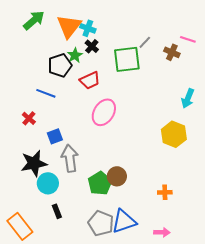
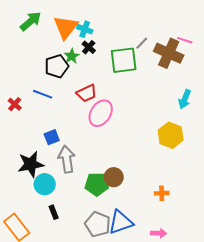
brown cross: (172, 52) -> (169, 53), size x1.8
red trapezoid: (90, 80) -> (87, 93), moved
red cross: (29, 118) -> (15, 104), moved
green pentagon: (100, 183) -> (97, 184), turned 30

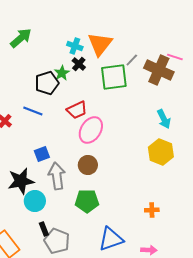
orange triangle: (66, 27) -> (100, 44), moved
cyan arrow: (185, 99) -> (164, 119), moved, turned -48
brown circle: (114, 177) -> (88, 165), moved
gray pentagon: (98, 224) -> (57, 241), moved

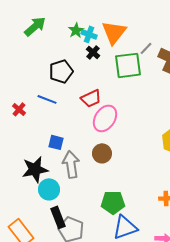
green star: (62, 73) -> (76, 30), moved
blue square: (42, 154) -> (56, 142), turned 35
green pentagon: (87, 201) -> (113, 202), moved
black rectangle: (44, 229) -> (58, 217), size x1.5

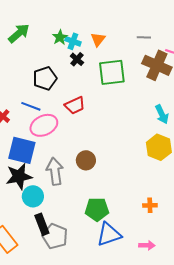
orange triangle: (114, 32) -> (98, 39), size x0.6
gray line: (146, 48) -> (144, 37), moved, turned 48
pink ellipse: (105, 118) -> (44, 125), moved, turned 32
blue square: (56, 142) -> (22, 150), moved, size x1.8

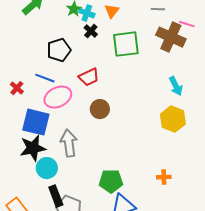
brown circle: (86, 160) -> (100, 109), moved

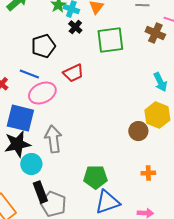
brown cross: (171, 37) -> (155, 33), size x0.7
brown circle: (100, 109) -> (138, 131), moved

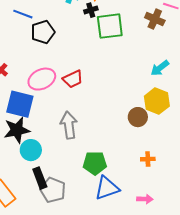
black cross: (75, 27) -> (91, 10), moved, turned 32
red trapezoid: (73, 73) -> (73, 79), moved
blue line: (29, 74) -> (23, 14), moved
cyan arrow: (160, 82) -> (160, 68), turned 78
gray arrow: (53, 139) -> (69, 125), moved

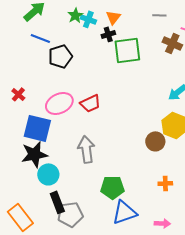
gray pentagon: (53, 190) -> (70, 214), turned -30

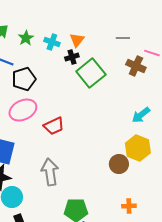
green star: (75, 15) -> (26, 38), moved
green square: (127, 50) -> (91, 73), turned -32
pink ellipse: (59, 103) -> (23, 110), moved

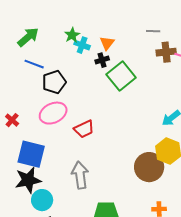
green star: (26, 38) -> (72, 35), moved
gray line: (123, 38) -> (153, 31), moved
brown cross: (136, 66) -> (166, 52), moved, turned -30
brown circle: (119, 164) -> (149, 167), size x1.5

